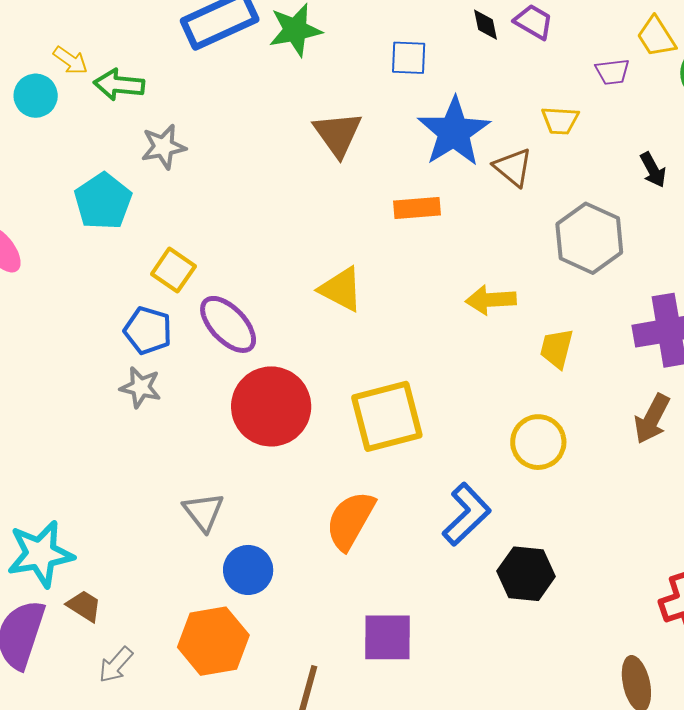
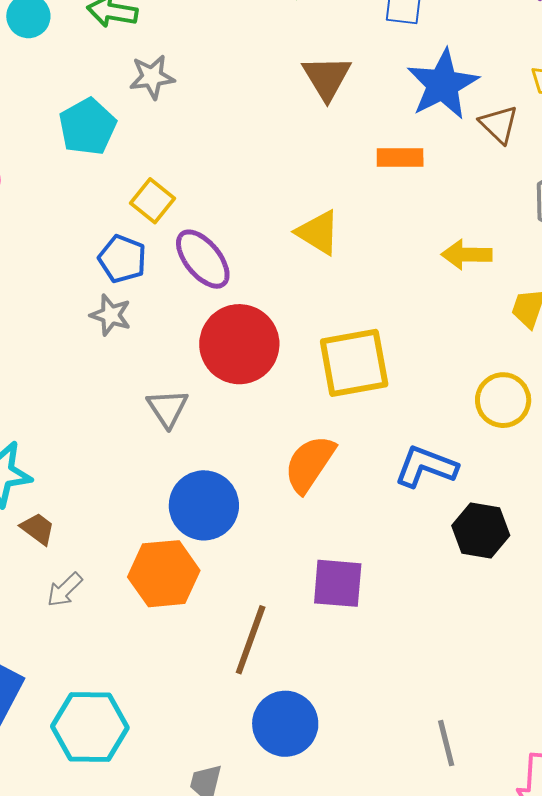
gray triangle: (203, 512) -> (168, 408), moved
blue L-shape: (467, 514) -> (426, 467), turned -120
blue circle: (248, 570) -> (204, 505), size x1.4

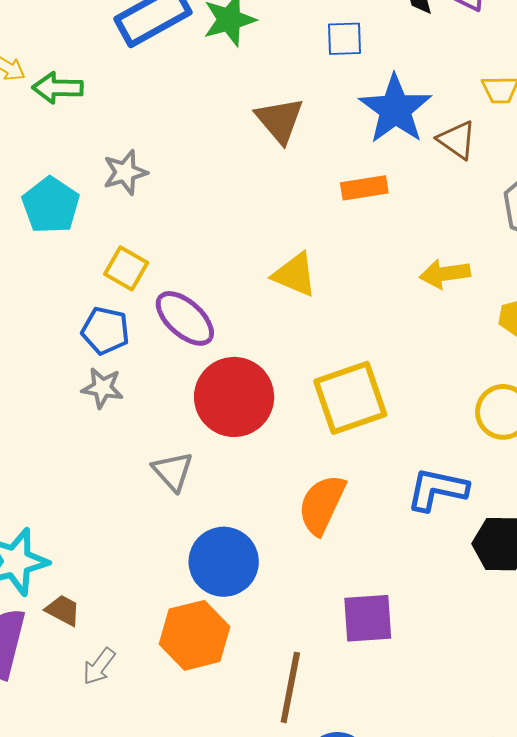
gray star: (152, 77) -> (125, 172), moved

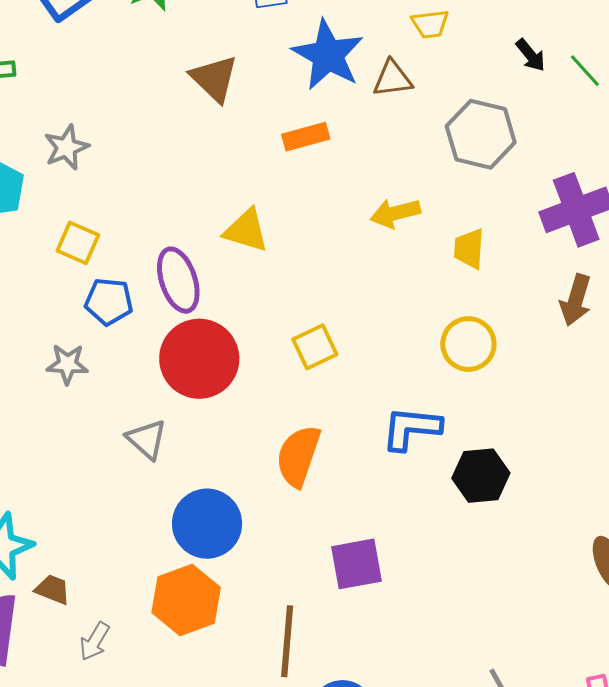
brown triangle: (457, 140) -> (393, 79), turned -36
purple ellipse: (185, 318) -> (178, 280), moved, turned 36
blue pentagon: (105, 331) -> (109, 302), moved
yellow square: (350, 398) -> (315, 347), size x0.6

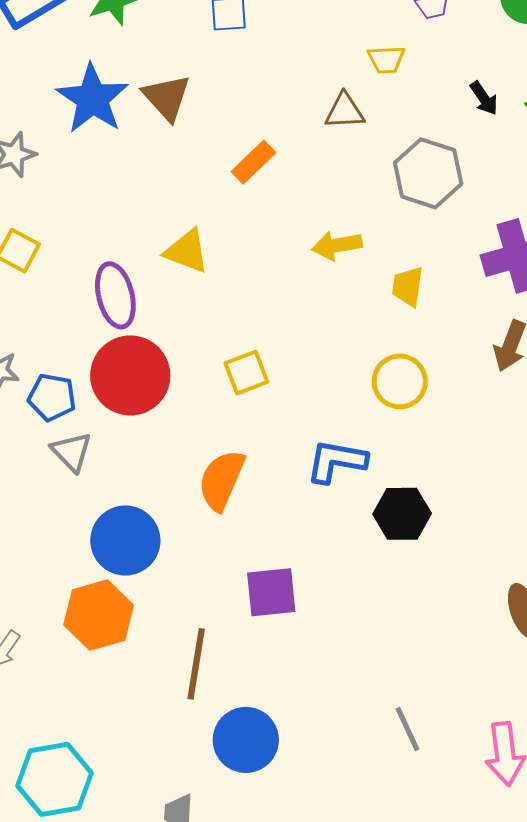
blue star: (328, 55) -> (92, 99), moved
orange rectangle: (306, 137) -> (253, 162), turned -33
blue pentagon: (109, 302) -> (52, 397), moved

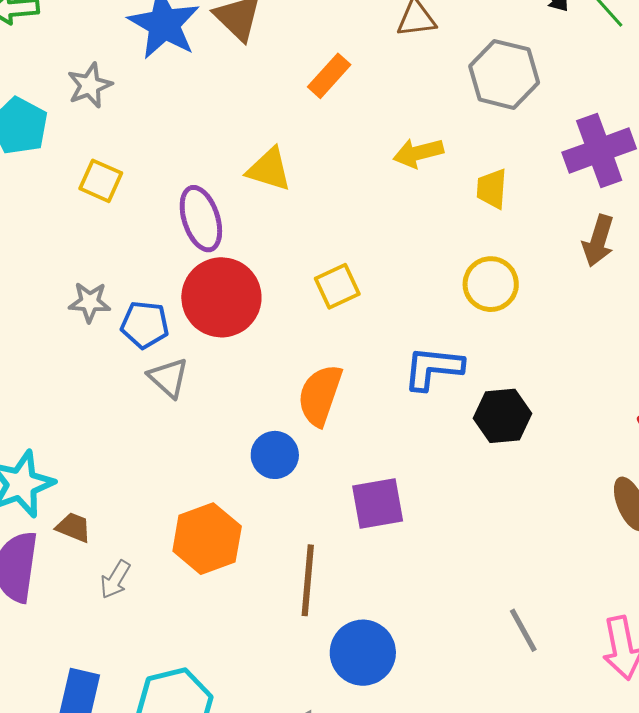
blue circle: (125, 540) -> (275, 455), moved, size x0.7

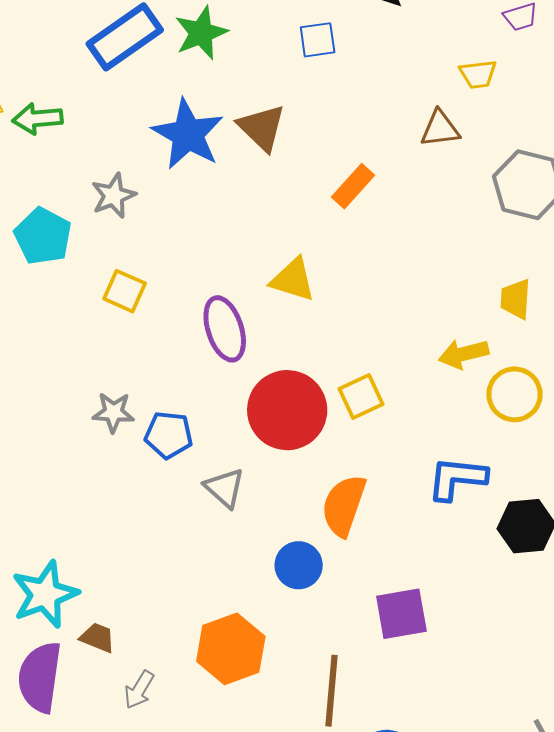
yellow arrow: (418, 153) -> (464, 354), moved
red circle: (221, 297) -> (287, 410), moved
gray triangle: (168, 378) -> (225, 488), moved

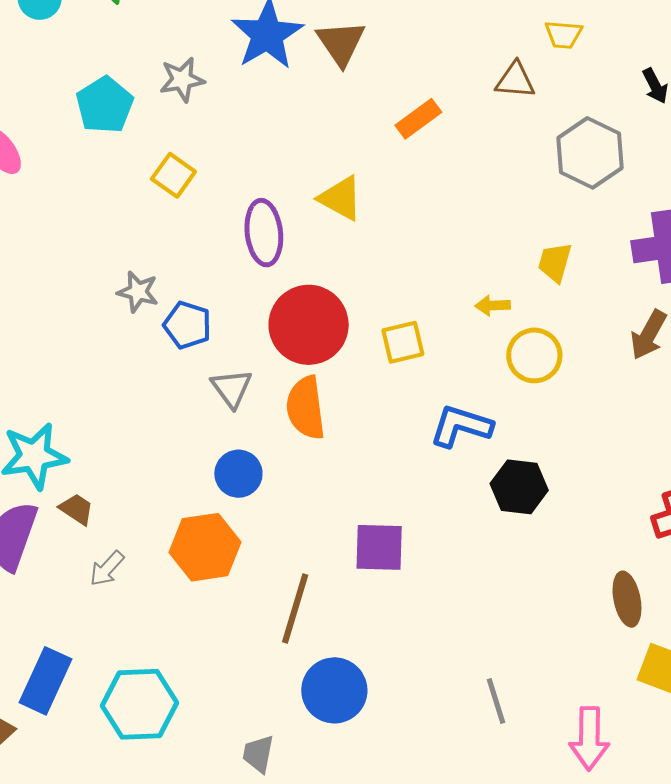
yellow arrow: (464, 354) -> (493, 305), size x0.7
yellow square: (361, 396) -> (403, 342), moved
orange semicircle: (344, 505) -> (306, 408), moved, turned -38
blue circle: (299, 565) -> (238, 474), moved

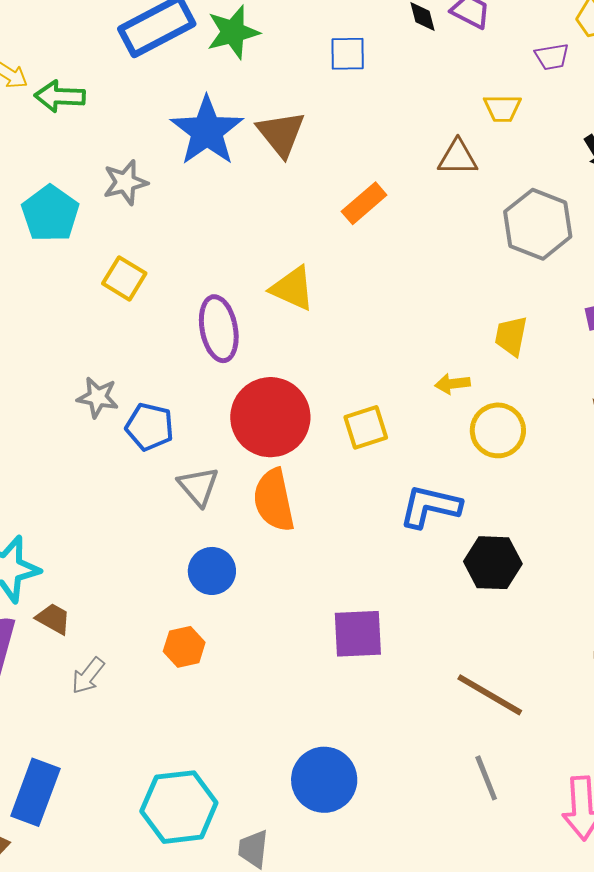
orange hexagon: (205, 547) -> (184, 647), size x0.6
brown line: (295, 608) -> (490, 695), moved, turned -72
cyan hexagon: (139, 704) -> (179, 807), moved

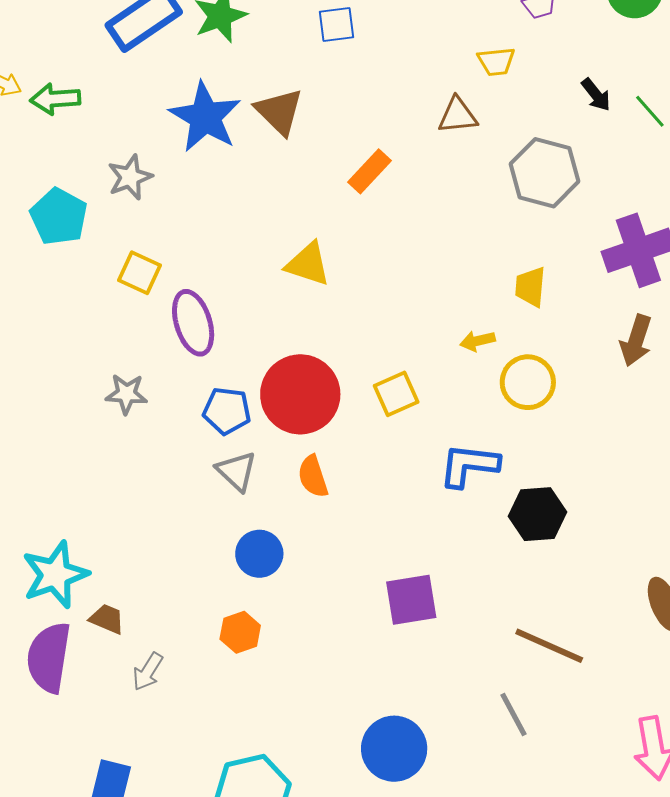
purple ellipse: (219, 329) -> (193, 323), moved
blue pentagon: (150, 427) -> (227, 411), moved
orange semicircle: (274, 500) -> (313, 476), size x0.7
gray line: (486, 778) -> (513, 715), moved

